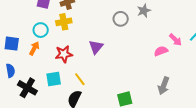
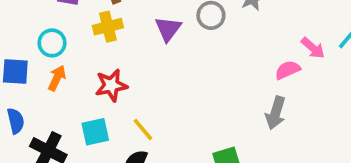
cyan circle: (41, 30) -> (52, 43), moved
purple triangle: (96, 47) -> (168, 29), moved
gray arrow: (164, 86) -> (276, 113), moved

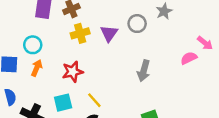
yellow cross: (108, 27) -> (80, 33), moved
gray arrow: (276, 113) -> (144, 71), moved

